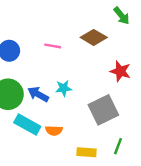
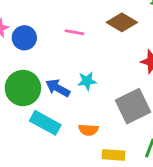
orange semicircle: (54, 131) -> (88, 130), moved

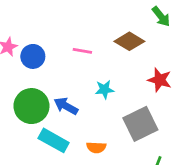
cyan star: (87, 81) -> (105, 90), moved

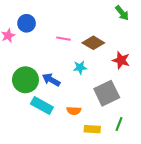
brown diamond: (129, 41) -> (93, 43), moved
blue circle: (33, 56) -> (27, 23), moved

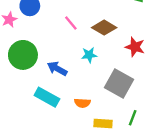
pink line: (64, 39) -> (71, 23), turned 40
green circle: (25, 80) -> (23, 55), moved
gray square: (107, 93) -> (119, 84), turned -35

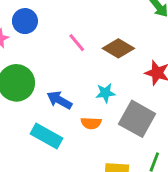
cyan star: (89, 55) -> (105, 93), moved
orange semicircle: (82, 103) -> (91, 123), moved

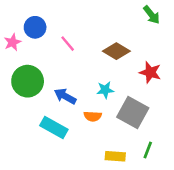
pink line: (77, 43) -> (68, 44), moved

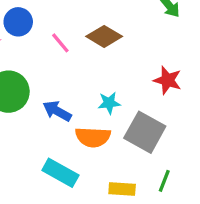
brown diamond: (116, 51) -> (104, 36), moved
orange semicircle: (93, 116) -> (93, 137), size x1.5
cyan rectangle: (54, 127) -> (60, 173), moved

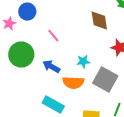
brown diamond: (104, 36) -> (99, 21), moved, turned 50
pink line: (60, 43) -> (53, 36), moved

